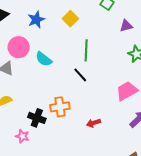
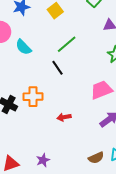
green line: (86, 50) -> (67, 44), turned 40

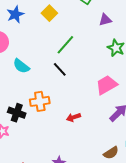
cyan semicircle: (23, 47) -> (21, 66), moved

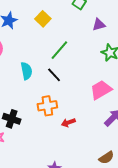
cyan semicircle: (21, 66) -> (26, 71), moved, turned -138
orange cross: (40, 101) -> (47, 106), moved

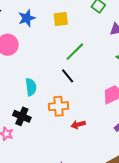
yellow square: (43, 19) -> (61, 19), turned 35
cyan semicircle: (26, 71) -> (31, 87), moved

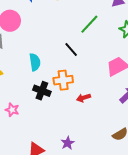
green line: (75, 52) -> (89, 24), moved
black cross: (22, 116) -> (42, 91), moved

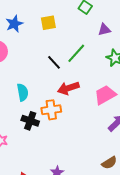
black line: (71, 50) -> (54, 62), moved
red arrow: (83, 98) -> (68, 88), moved, size x1.5

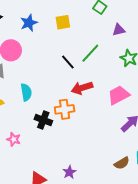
cyan semicircle: (23, 92) -> (26, 92), moved

